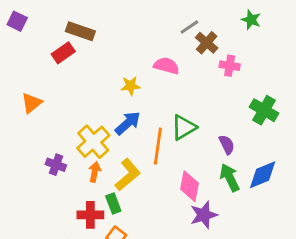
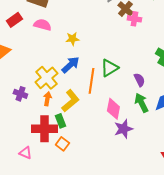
red rectangle: (63, 53) -> (14, 20), moved
pink semicircle: (166, 66) -> (42, 25), moved
pink cross: (230, 66) -> (134, 19), moved
red cross: (90, 215) -> (44, 129), size x1.4

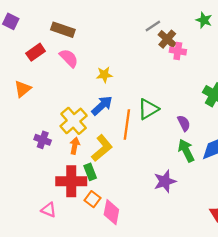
pink semicircle: (42, 25) -> (69, 58), turned 30
pink diamond: (113, 109) -> (111, 212), moved

